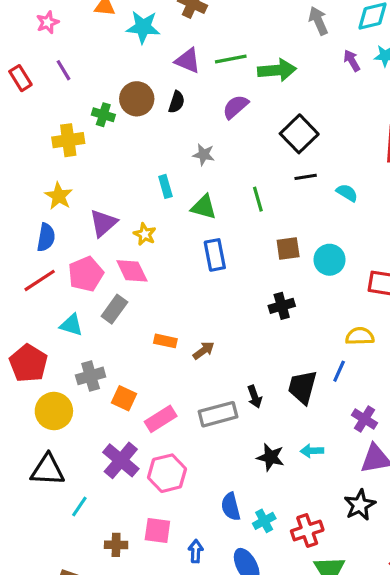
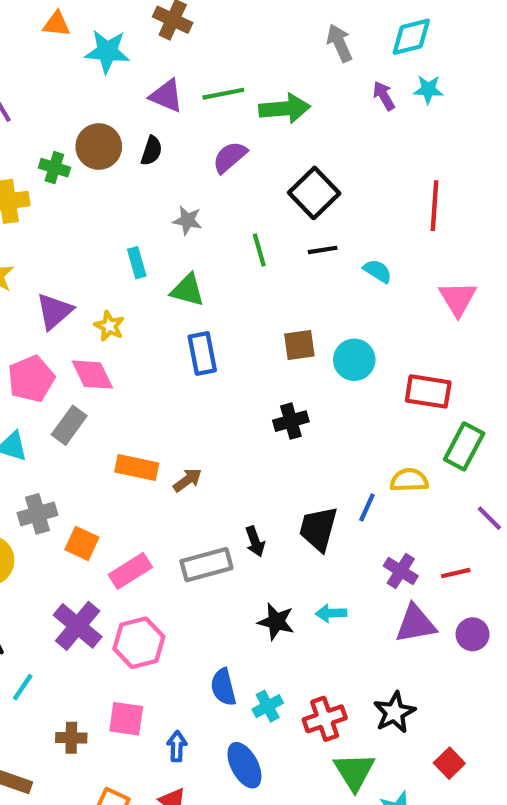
green line: (258, 199) -> (259, 250), moved
yellow semicircle: (360, 336) -> (409, 480), moved
orange rectangle: (165, 341) -> (137, 467), size x1.4
black star: (360, 505) -> (394, 712), moved

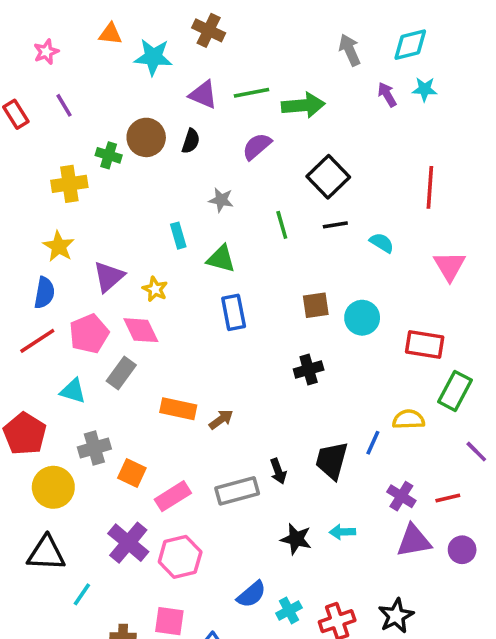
blue semicircle: (223, 687) -> (251, 594), turned -116

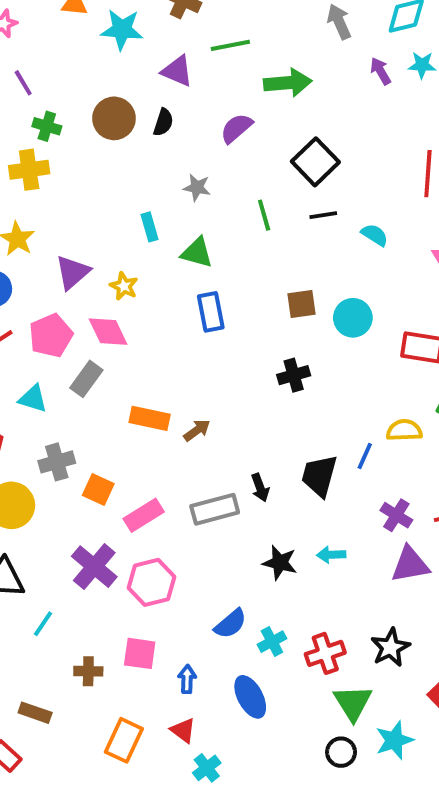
green line: (251, 93) -> (230, 45), moved
green cross: (109, 155) -> (47, 126), moved

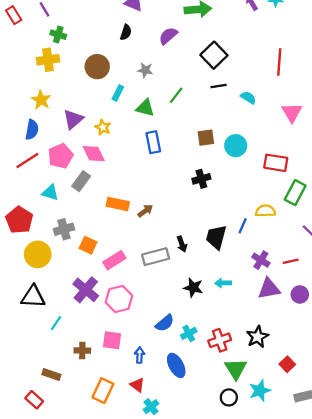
brown circle: (114, 118) -> (97, 67), moved
green line: (264, 215) -> (176, 95), moved, turned 54
cyan rectangle: (150, 227) -> (118, 93), turned 42

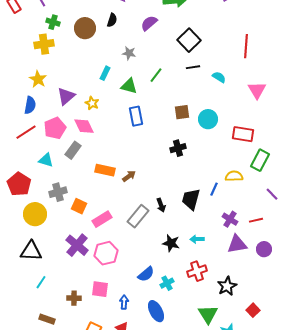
brown circle: (97, 67) -> (85, 28), moved
gray rectangle: (156, 257) -> (138, 216), turned -35
cyan line: (56, 323) -> (41, 282), moved
red cross: (220, 340) -> (197, 271), moved

